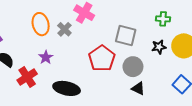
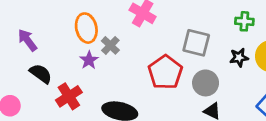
gray cross: (64, 29) -> (110, 45), moved
purple star: (46, 57) -> (89, 60), moved

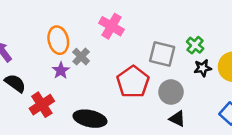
green cross: (244, 21) -> (195, 45), moved, turned 36

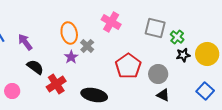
gray square: (162, 54) -> (155, 28), moved

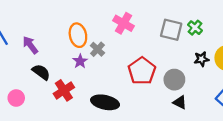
green cross: (177, 37) -> (195, 28), moved

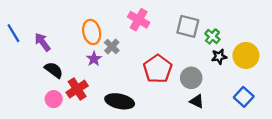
green cross: (195, 28) -> (212, 36), moved
pink circle: (16, 98) -> (54, 99), moved

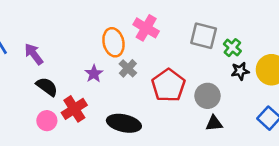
orange ellipse: (92, 32) -> (113, 42), moved
gray cross: (112, 47) -> (128, 68), moved
black triangle: (197, 101) -> (214, 123), turned -32

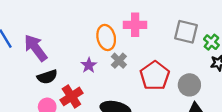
pink cross: (146, 28) -> (135, 25), turned -30
purple arrow: (34, 54) -> (36, 48), size x1.4
black semicircle: (47, 87) -> (47, 77), turned 126

